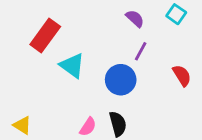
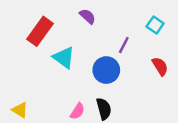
cyan square: (176, 14) -> (155, 25), moved
purple semicircle: (135, 18) -> (87, 16), moved

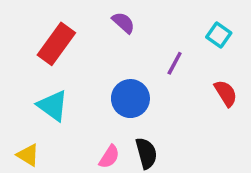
cyan triangle: (64, 58) -> (53, 106), moved
blue circle: (106, 70) -> (130, 99), moved

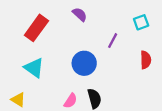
cyan square: (219, 35) -> (141, 22), turned 35
red semicircle: (226, 93) -> (146, 60), turned 30

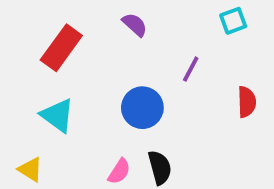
cyan square: (141, 22) -> (233, 21), moved

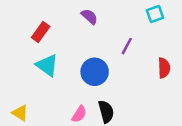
red rectangle: (61, 48) -> (41, 32), size x0.7
cyan triangle: (57, 115) -> (47, 65), moved

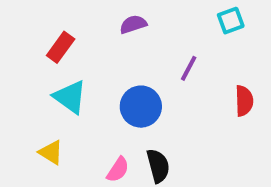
purple semicircle: (89, 17) -> (133, 24), turned -60
yellow triangle: (20, 113) -> (51, 152), moved

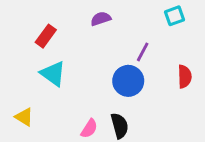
blue circle: (141, 107) -> (128, 81), moved
yellow triangle: (51, 152) -> (24, 117), moved

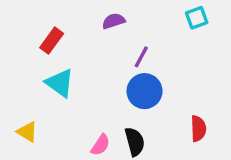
purple line: (143, 52) -> (141, 57), moved
red semicircle: (185, 77) -> (198, 129), moved

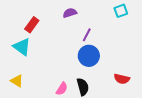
cyan triangle: (60, 83) -> (22, 47), moved
red semicircle: (198, 129) -> (122, 79), turned 105

